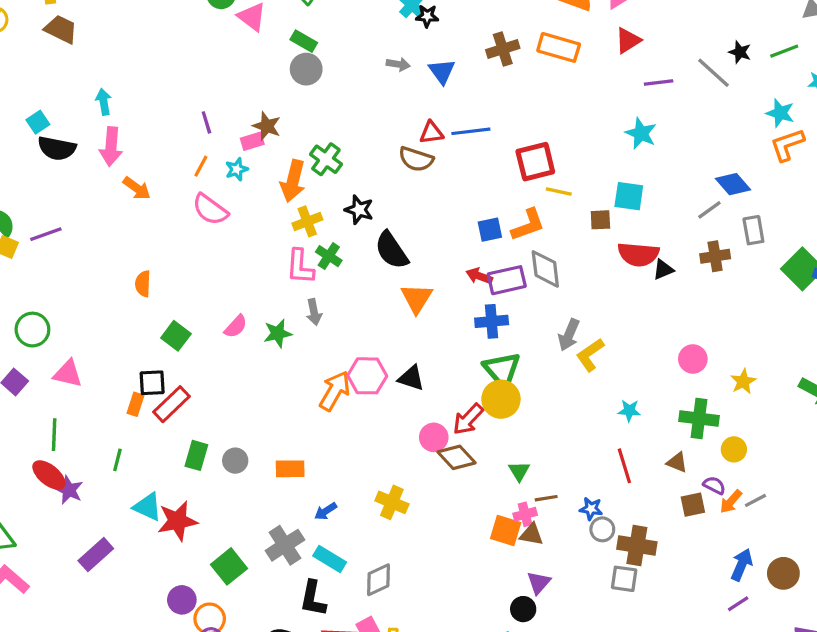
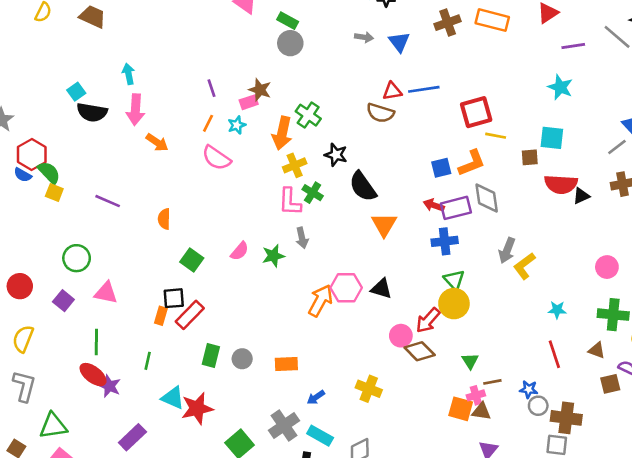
purple line: (46, 234) -> (108, 201), moved, turned 45
green triangle: (502, 370) -> (454, 280), size x0.7

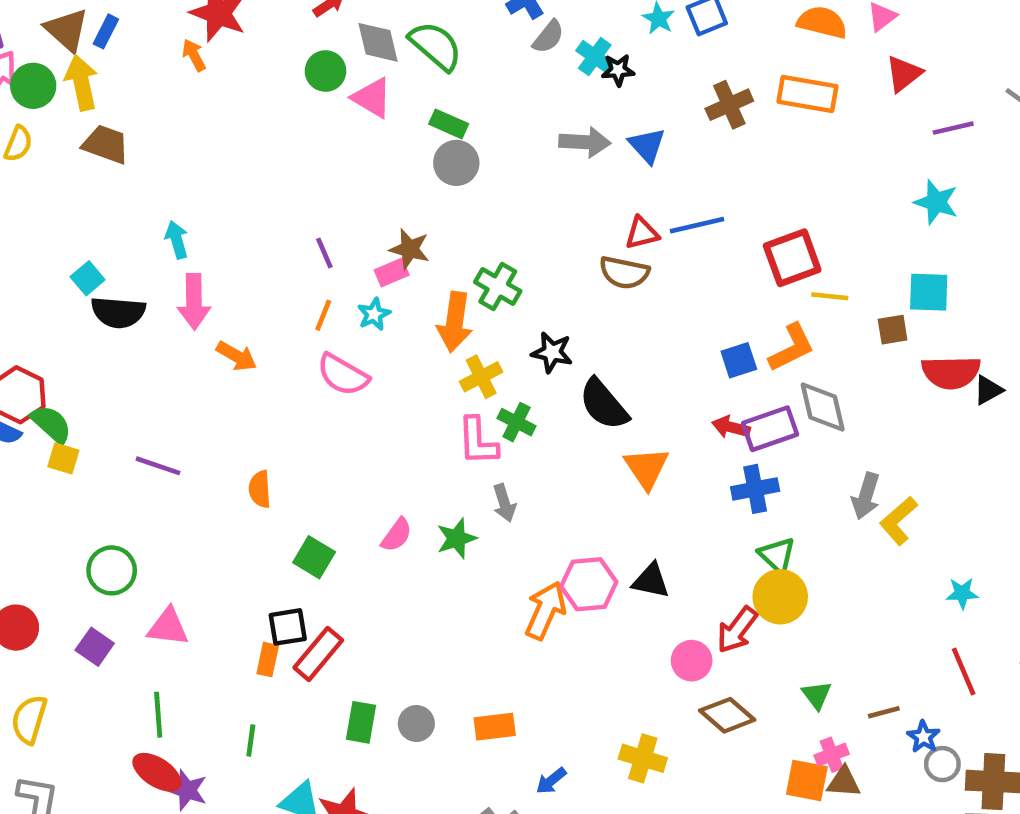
gray arrow: (364, 37) -> (585, 142), size x1.5
brown diamond: (420, 351) -> (727, 715), moved
brown line: (492, 382) -> (884, 712), moved
blue star: (529, 389) -> (923, 737), turned 30

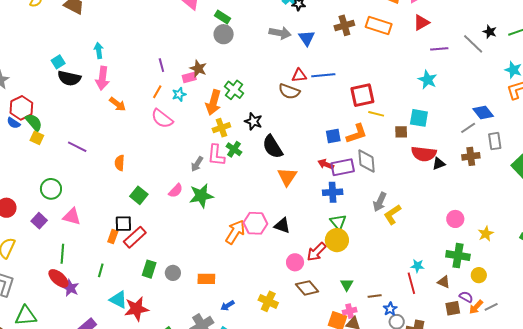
gray arrow: (504, 503) -> (197, 164), moved, turned 42
green star: (457, 538) -> (201, 196), size x1.4
cyan star: (962, 593) -> (417, 266), moved

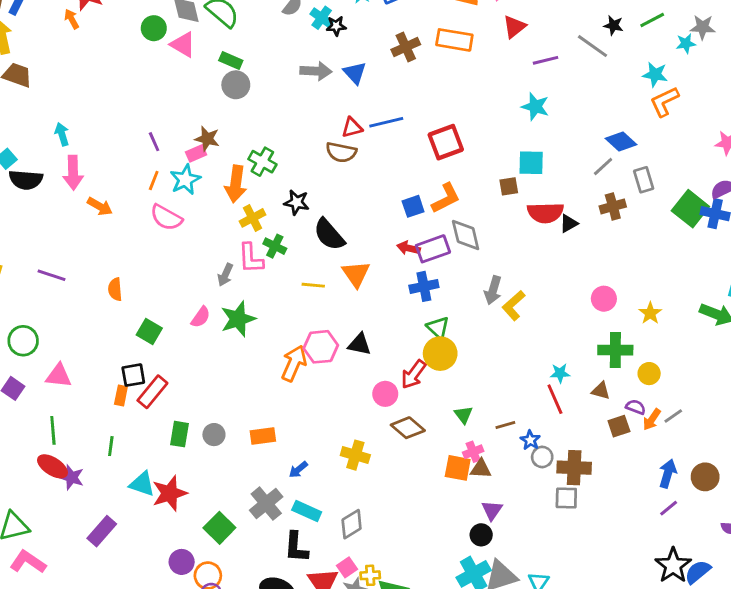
cyan star: (179, 94) -> (185, 180), size x1.5
yellow line: (376, 114) -> (313, 285), moved

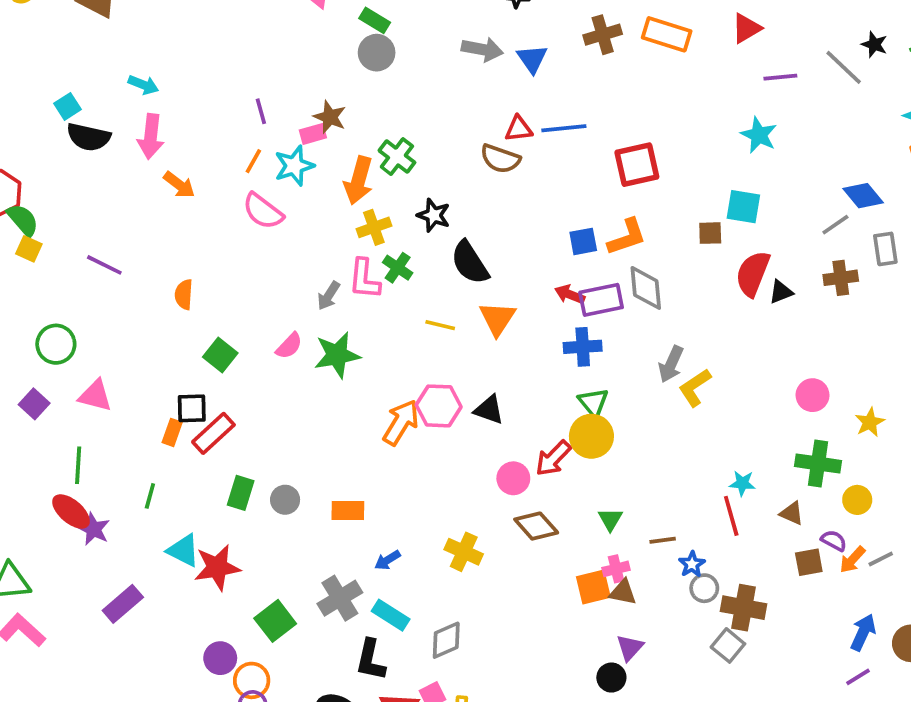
cyan arrow: (62, 134) -> (143, 85), turned 120
red semicircle: (545, 213) -> (753, 274), turned 105
orange square: (458, 468) -> (593, 587), turned -32
gray square: (566, 498) -> (728, 645), turned 30

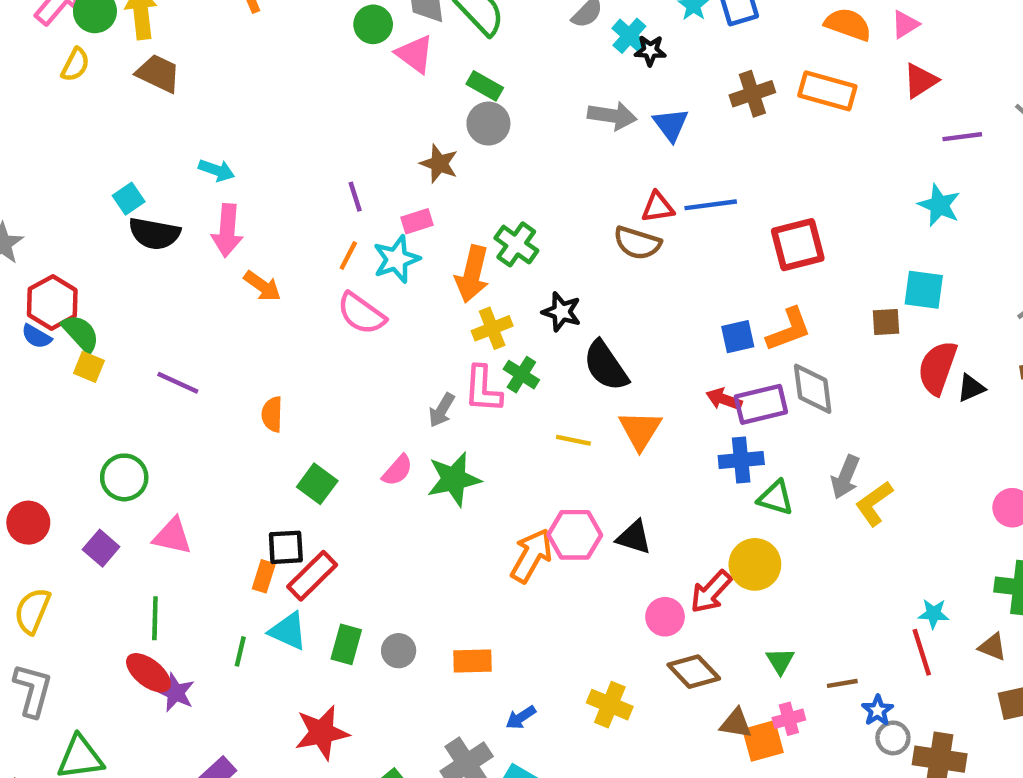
brown star: (330, 117) -> (439, 164), moved
green triangle: (593, 403) -> (776, 498), moved, turned -32
cyan triangle: (183, 550) -> (288, 631), moved
brown triangle: (623, 592) -> (736, 723), moved

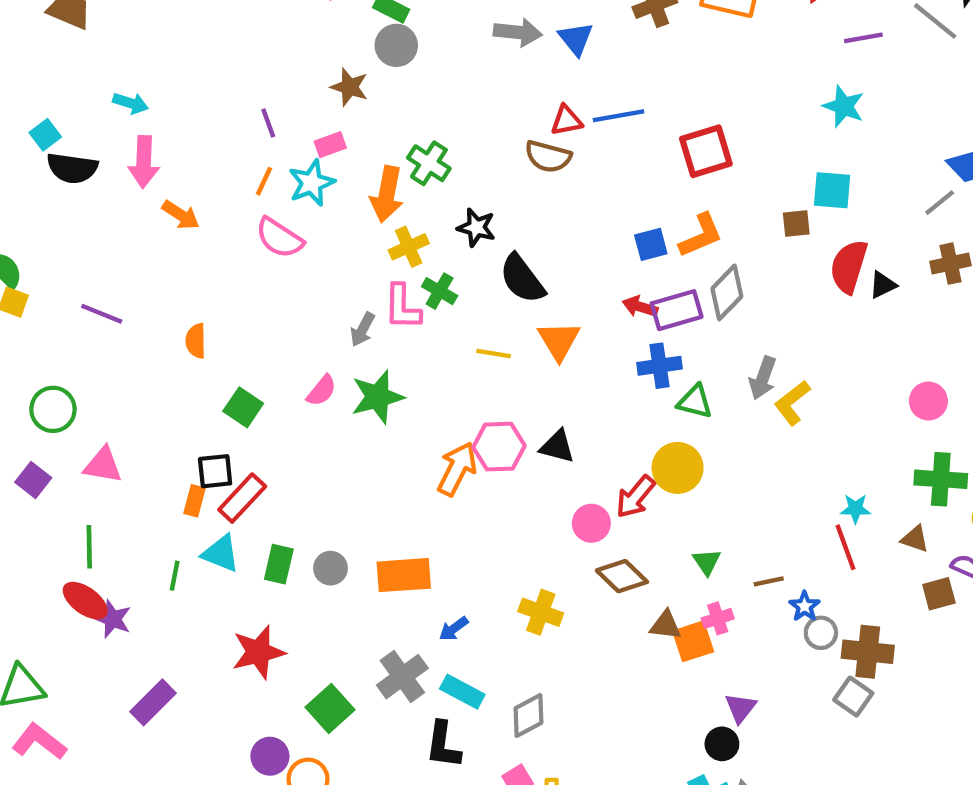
gray diamond: (813, 389) -> (727, 292), turned 54
orange rectangle: (473, 661) -> (404, 575), size x1.4

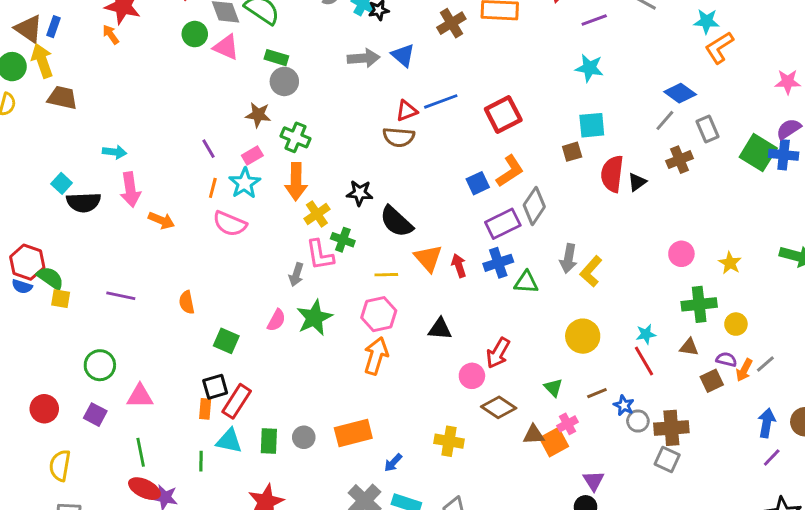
green cross: (429, 163) -> (295, 137), moved
red arrow: (640, 307) -> (459, 266), moved, turned 65
pink hexagon: (499, 447) -> (379, 314), moved
yellow circle: (678, 468) -> (583, 336), moved

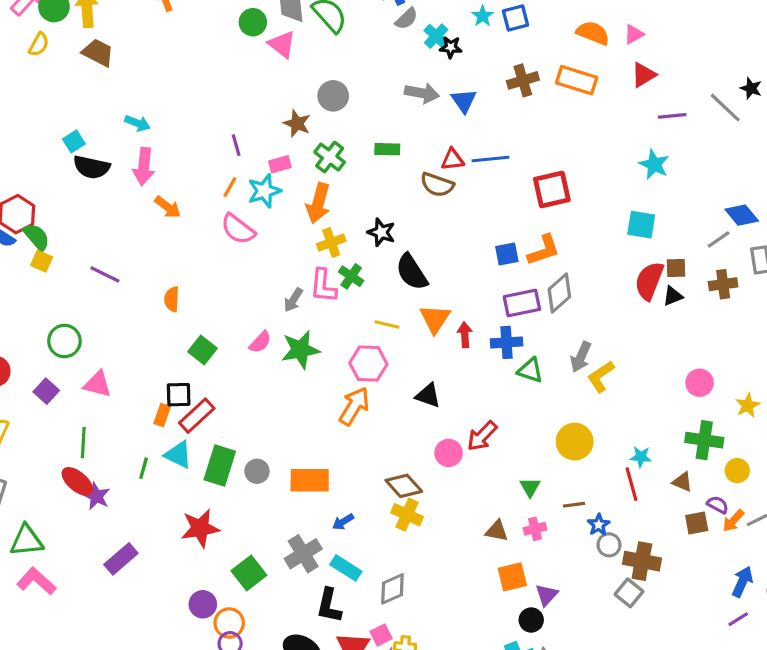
green rectangle: (276, 58) -> (387, 149), moved, turned -30
brown square: (572, 152) -> (676, 268), moved
brown diamond: (499, 407) -> (404, 486), moved
green rectangle: (269, 441) -> (220, 466), size x1.4
orange square: (554, 442) -> (512, 577), moved

